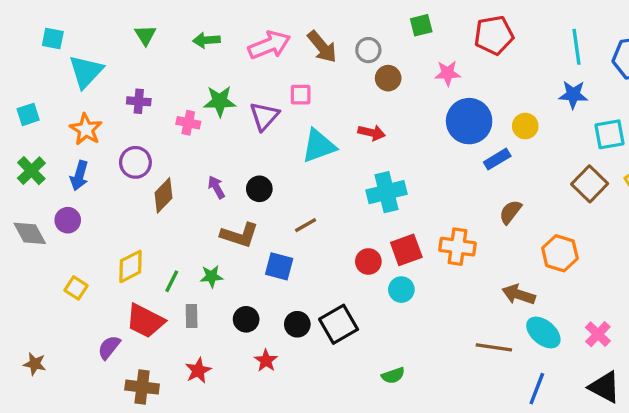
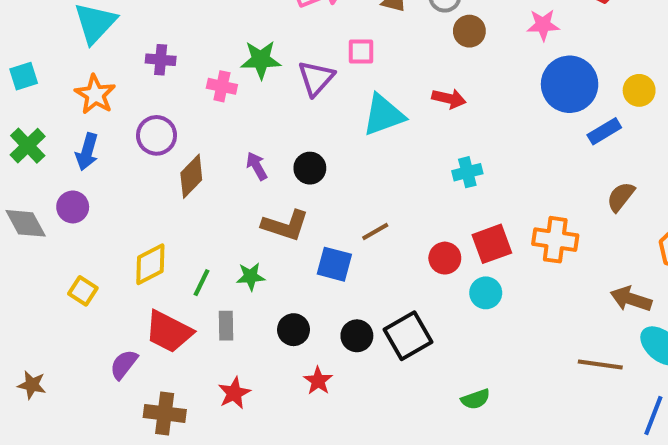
cyan cross: (386, 192) -> (467, 172), size x0.6
brown line: (306, 225) -> (375, 231), moved

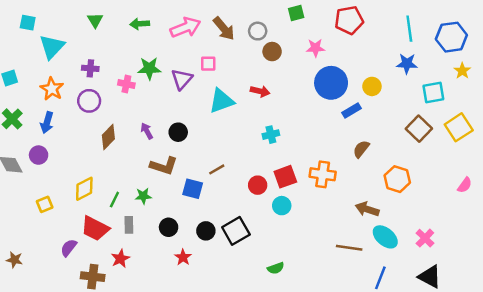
purple circle: (157, 135) -> (89, 101), moved
yellow square: (83, 291) -> (45, 204), turned 35
red star: (234, 393) -> (120, 259), moved

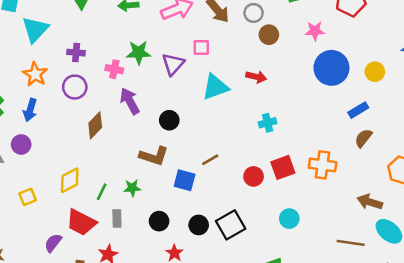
blue rectangle: (352, 111) -> (358, 110), moved
purple arrow: (147, 131) -> (130, 101), moved, size x1.5
cyan circle: (282, 206) -> (289, 219), moved

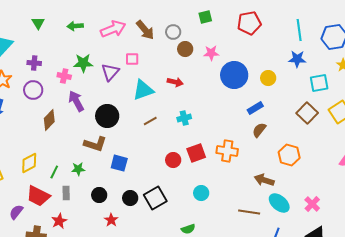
pink star: (315, 31) -> (211, 53), moved
black circle: (169, 120) -> (107, 116), size x1.5
brown line: (210, 160) -> (150, 121), moved

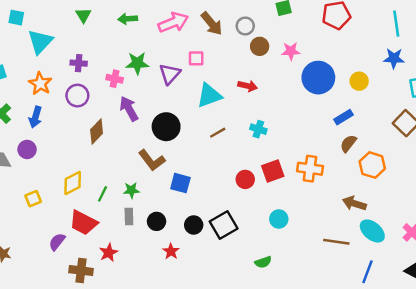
cyan cross: (184, 118) -> (258, 129), turned 32
brown L-shape: (95, 144) -> (152, 160), turned 35
orange hexagon: (289, 155) -> (372, 165), moved
gray rectangle: (66, 193) -> (129, 217), moved

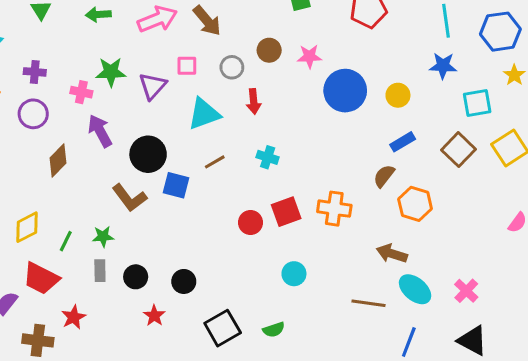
gray circle: (245, 26) -> (232, 67), moved
red arrow: (248, 86) -> (254, 101), turned 72
blue rectangle: (344, 117) -> (403, 142), moved
blue square: (180, 183) -> (176, 185), moved
black square: (224, 225) -> (223, 328), moved

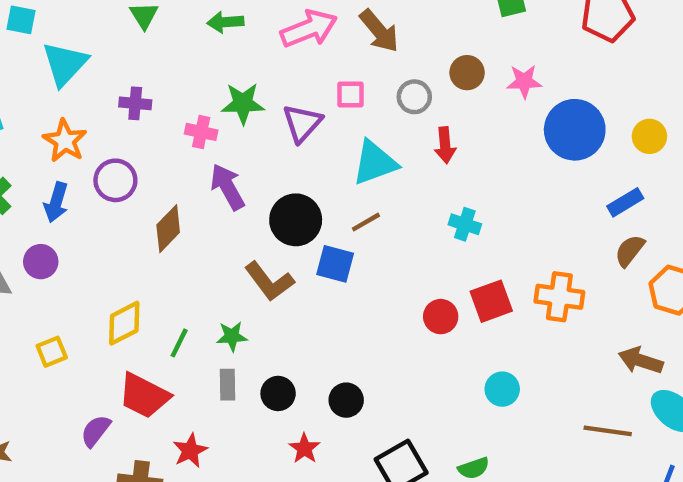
purple circle: (33, 114) -> (115, 180), moved
blue rectangle: (403, 142) -> (625, 202), moved
brown line: (215, 162) -> (366, 222), moved

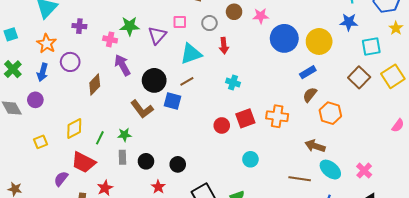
yellow circle: (649, 136) -> (319, 41), size x1.6

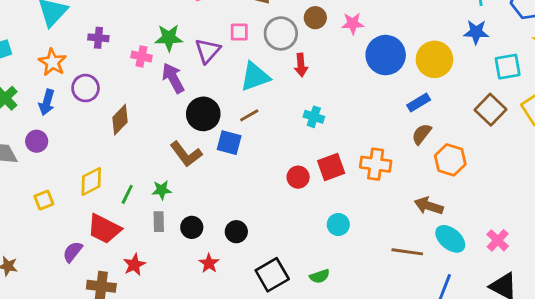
gray circle: (209, 23) -> (281, 33), size x1.5
purple arrow: (122, 65) -> (173, 78), moved

